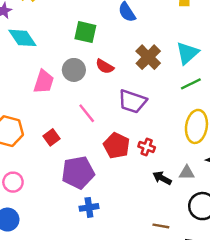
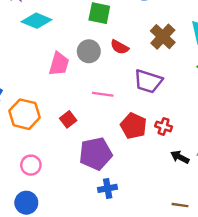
cyan diamond: (22, 38) -> (37, 21), turned -32
pink line: (87, 113) -> (103, 94), turned -42

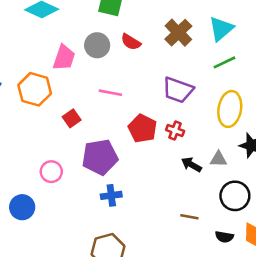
purple trapezoid: (148, 81) -> (178, 90), moved
orange hexagon: (24, 114) -> (35, 89), moved
pink circle: (31, 165) -> (51, 172), moved

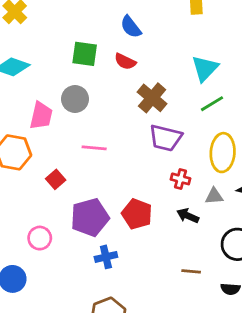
brown cross: (178, 33) -> (152, 98), moved
red semicircle: (131, 42) -> (125, 61), moved
red pentagon: (142, 128) -> (137, 214), moved
red cross: (175, 130) -> (181, 179), moved
gray triangle: (218, 159) -> (214, 196), moved

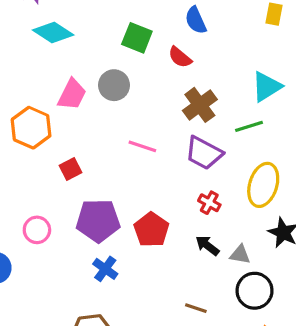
green line: (212, 104) -> (249, 126), moved
pink line: (94, 148) -> (142, 146), moved
gray triangle: (214, 196) -> (240, 255), moved
blue cross: (106, 257) -> (105, 269), turned 35

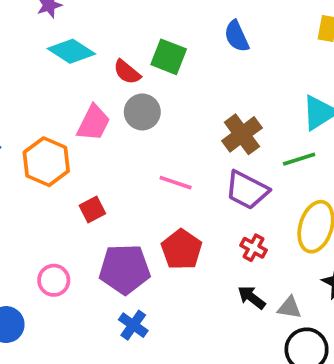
red semicircle: (180, 57) -> (127, 72), moved
red pentagon: (151, 230) -> (181, 250), moved

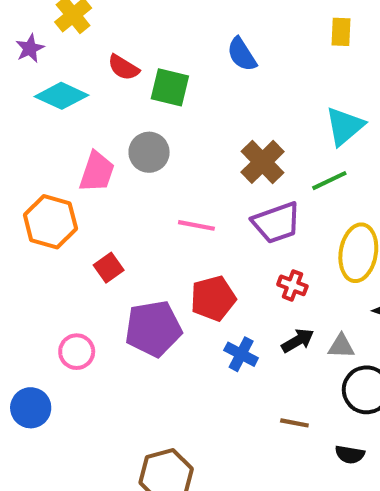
red semicircle: (127, 72) -> (123, 67), moved
purple trapezoid: (247, 190) -> (276, 223), turned -39
red pentagon: (181, 250) -> (213, 298), turned 30
black arrow: (252, 297) -> (298, 341), turned 120
blue cross: (133, 325) -> (241, 354), moved

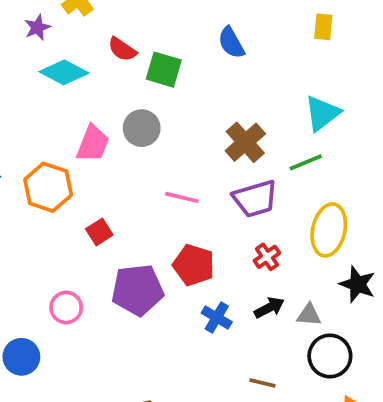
red cross: (292, 285) -> (267, 257), turned 32
red pentagon: (213, 298) -> (194, 265), turned 30

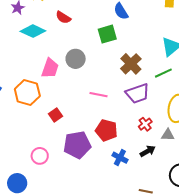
green square: (164, 70) -> (107, 34), moved, turned -30
gray triangle: (309, 315) -> (168, 135), moved

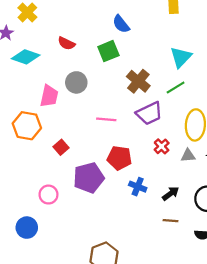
red semicircle: (63, 17) -> (66, 43), moved
black arrow: (148, 151) -> (171, 194), moved

